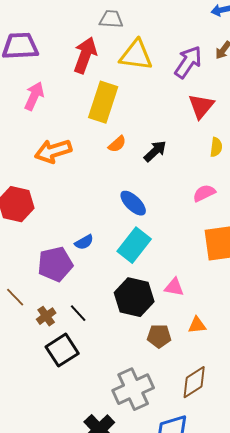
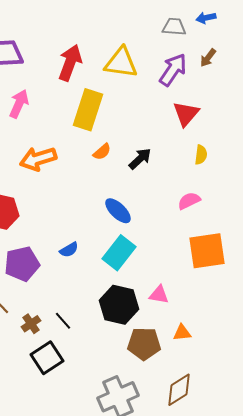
gray trapezoid: (111, 19) -> (174, 27), moved
purple pentagon: (55, 264) -> (22, 264), moved
brown pentagon: (159, 336) -> (144, 344), size x1.4

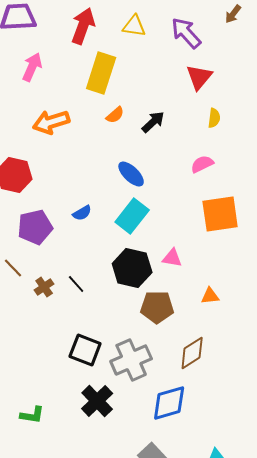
brown arrow: (208, 58) -> (233, 14), moved
yellow triangle: (121, 63) -> (134, 26), size x0.7
purple arrow: (173, 70) -> (186, 33), turned -76
orange triangle: (182, 333) -> (210, 296), moved
black square: (47, 358) -> (85, 350), moved, turned -36

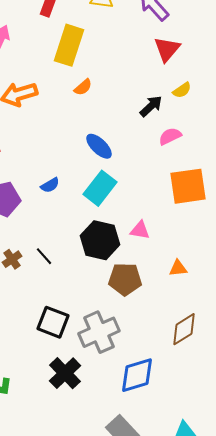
yellow semicircle: (214, 118) -> (182, 90), turned 48
black arrow: (153, 122) -> (151, 106), moved
brown diamond: (192, 353) -> (184, 329), moved

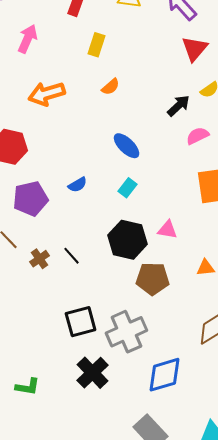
yellow rectangle: (69, 45) -> (97, 45), size x0.6
cyan rectangle: (100, 188) -> (128, 188), size x0.6
black square: (53, 322) -> (81, 322), turned -36

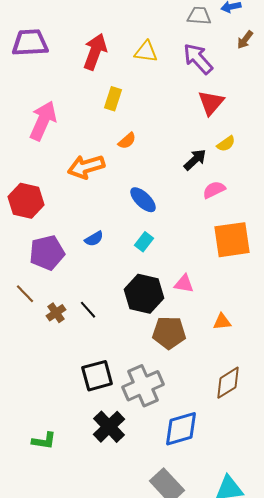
pink arrow: (28, 39) -> (43, 121), moved, size x1.4
orange arrow: (47, 94) -> (86, 167), moved

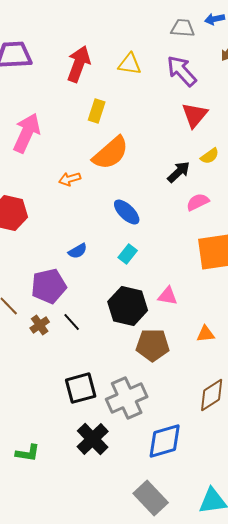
orange semicircle: (127, 141) -> (111, 153), size x2.0
orange arrow: (86, 167) -> (70, 179), size x0.6
purple pentagon: (47, 253) -> (49, 286), moved

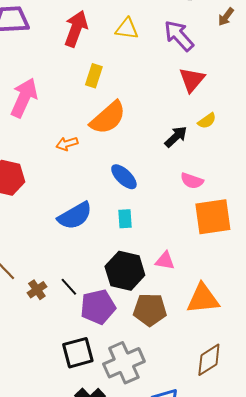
pink semicircle: (198, 202) -> (192, 181), moved, turned -135
blue semicircle: (78, 251) -> (75, 216), size x1.8
cyan rectangle: (128, 254) -> (125, 219), turned -42
purple pentagon: (49, 286) -> (98, 307), moved
orange triangle: (206, 334) -> (203, 299), size x1.8

